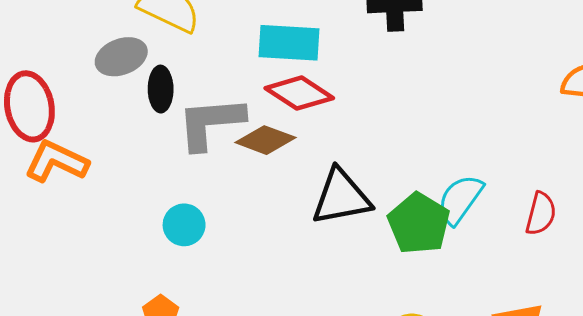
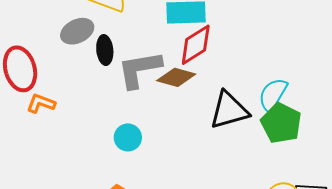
red diamond: (299, 93) -> (196, 45), turned -60
orange L-shape: (56, 161) -> (41, 103), size x0.7
cyan semicircle: (460, 199) -> (273, 95), moved

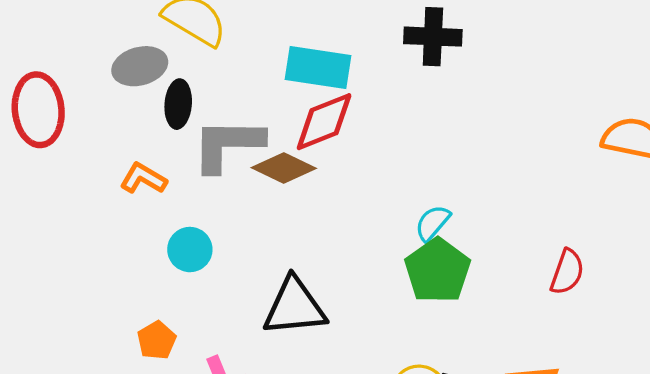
cyan semicircle: (273, 95) -> (432, 223), size x0.7
orange L-shape: (41, 103) -> (143, 178), moved
black triangle: (229, 110) -> (295, 307), moved

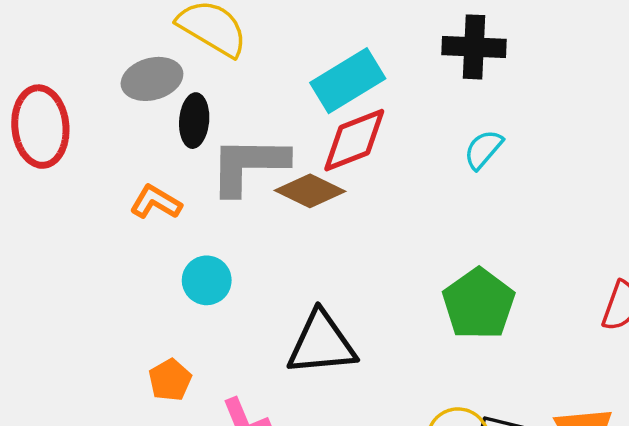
cyan rectangle: (318, 67) -> (348, 81), turned -40
cyan semicircle: (432, 223) -> (483, 149), moved

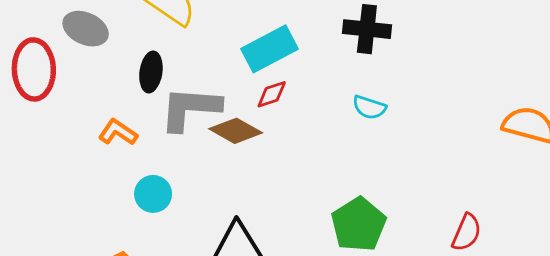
gray ellipse: (152, 79) -> (86, 29), moved, turned 36
red diamond: (354, 140) -> (272, 94), size x0.6
cyan semicircle: (483, 149) -> (369, 107), turned -116

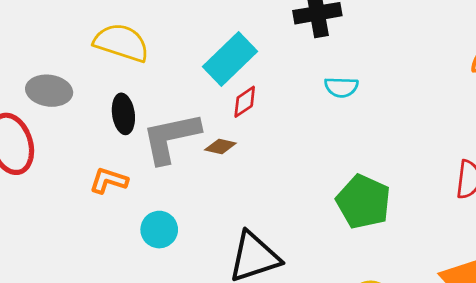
brown diamond: (236, 131) -> (220, 146), size x0.6

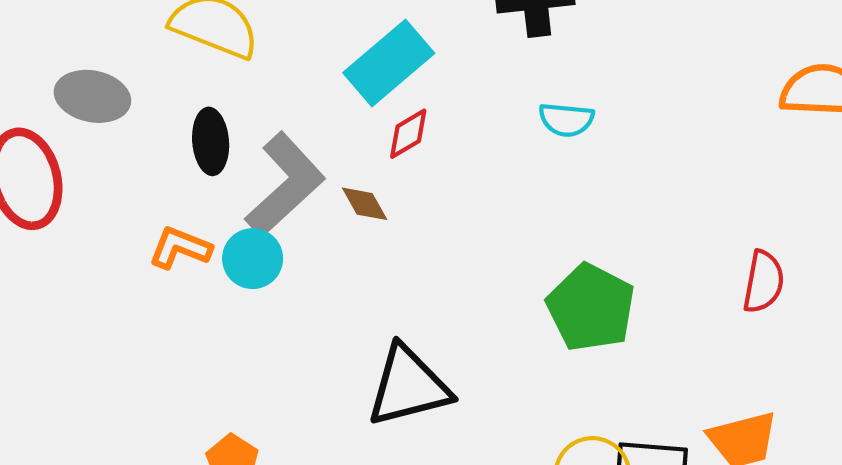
gray L-shape: (171, 138) -> (285, 185), turned 146
brown diamond: (220, 146) -> (365, 204), turned 44
cyan circle: (159, 230) -> (253, 259), moved

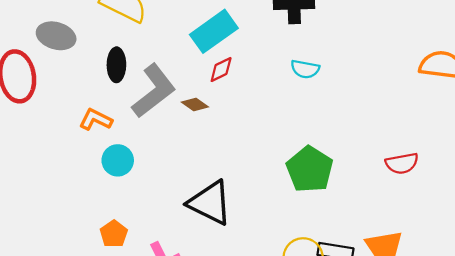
brown diamond: (365, 204) -> (195, 105), turned -30
cyan circle: (253, 259) -> (118, 160), moved
red semicircle: (763, 282) -> (402, 163), turned 64
black triangle: (408, 386) -> (210, 203), turned 36

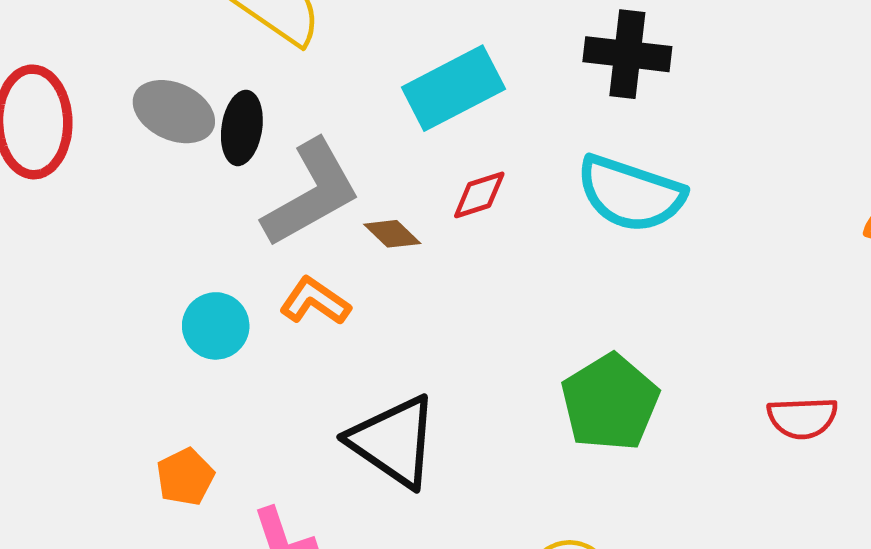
gray ellipse: (56, 36) -> (174, 112), moved
red diamond: (221, 69) -> (479, 195), moved
cyan semicircle: (305, 69) -> (631, 194), size x1.8
orange L-shape: (96, 120) -> (315, 301), moved

